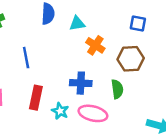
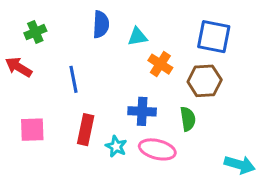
blue square: (138, 23) -> (214, 37), size x1.6

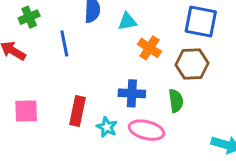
blue line: (73, 79) -> (64, 43), moved

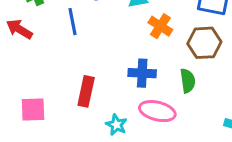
pink square: (26, 111) -> (33, 110), moved
cyan star: (107, 127) -> (116, 125), moved

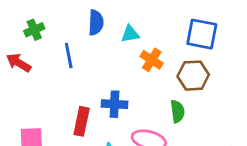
blue cross: (142, 73) -> (114, 104), moved

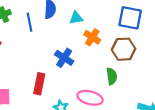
blue line: (69, 55) -> (30, 22), moved
blue cross: (114, 104) -> (64, 58), moved, turned 30

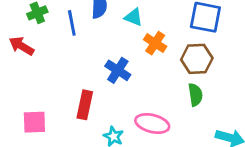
cyan triangle: (76, 18) -> (134, 17), turned 32
green semicircle: (112, 76) -> (195, 95), moved

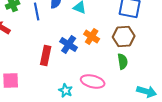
orange cross: (155, 43) -> (92, 36), moved
red rectangle: (85, 105) -> (46, 56), moved

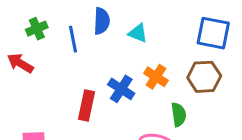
green semicircle: (123, 62) -> (179, 115), moved

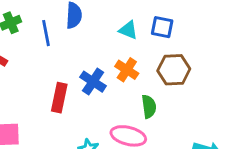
cyan triangle: (138, 33) -> (128, 30), moved
blue square: (213, 33) -> (162, 27), moved, size x0.7

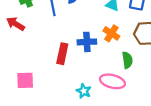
blue cross: (93, 82) -> (87, 42), turned -36

